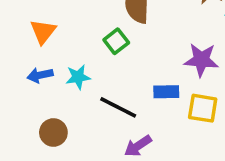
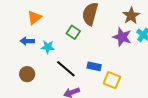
green square: (116, 41) -> (73, 32), turned -32
purple star: (201, 60) -> (122, 37), moved

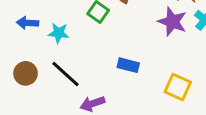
black line: (66, 69) -> (66, 74), moved
yellow square: (112, 80) -> (178, 87), moved

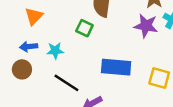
blue rectangle: (128, 65) -> (116, 67), size x1.6
brown circle: (26, 73) -> (22, 69), moved

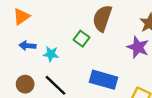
orange triangle: (34, 16) -> (21, 16), moved
brown circle: (22, 69) -> (25, 84), moved

